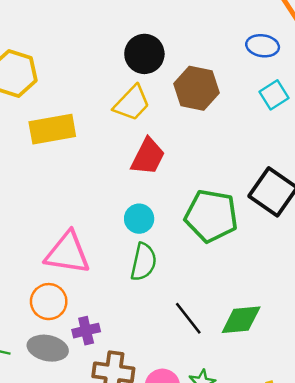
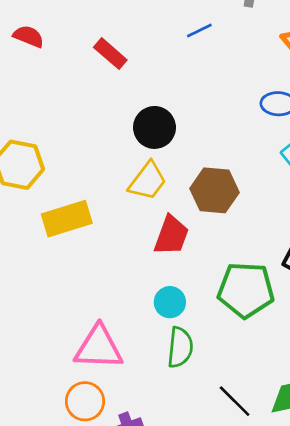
brown hexagon: (196, 88) -> (214, 190), moved

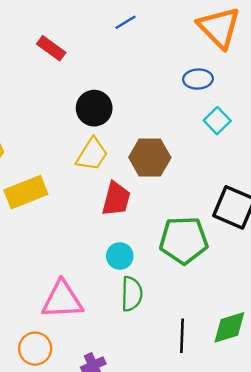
orange circle: (85, 401) -> (35, 349), moved
black line: (235, 401) -> (182, 336), turned 52

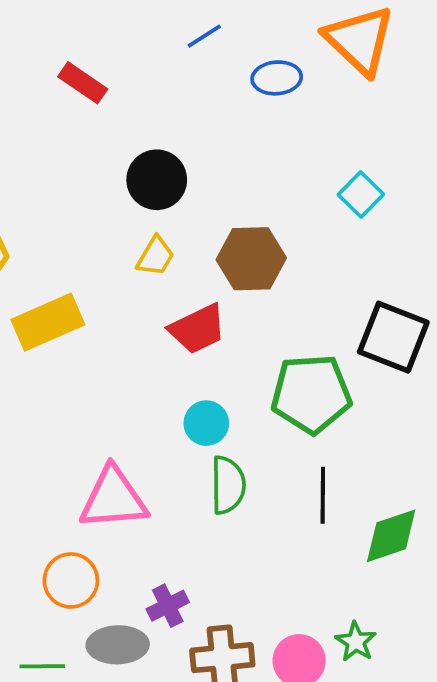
blue ellipse: (198, 79) -> (277, 78), moved
yellow trapezoid: (92, 154) -> (155, 256), size x0.7
red trapezoid: (116, 199) -> (198, 329), turned 51
black line: (182, 336) -> (323, 495), moved

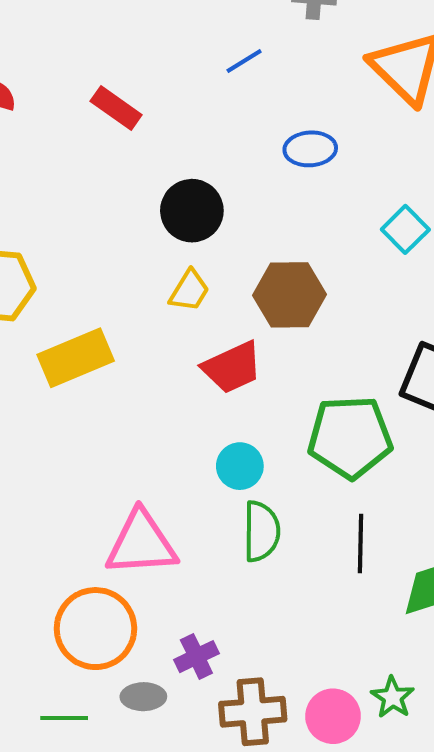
blue ellipse: (277, 78) -> (310, 149), moved
orange circle: (71, 580) -> (95, 629), size x1.4
gray ellipse: (118, 645) -> (143, 697), size x0.7

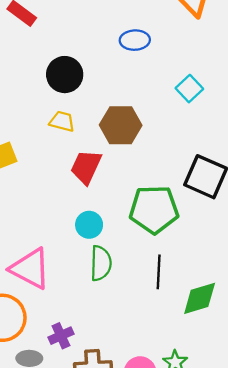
yellow trapezoid: (189, 291) -> (62, 121), turned -108
red trapezoid: (232, 367) -> (86, 167), turned 138
pink triangle: (141, 543) -> (30, 269), turned 30

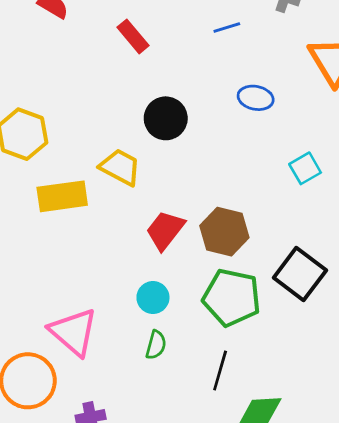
yellow trapezoid: (62, 121) -> (120, 167), moved, size x1.4
brown hexagon: (121, 125) -> (224, 232), moved
green semicircle: (101, 263) -> (156, 345), size x0.7

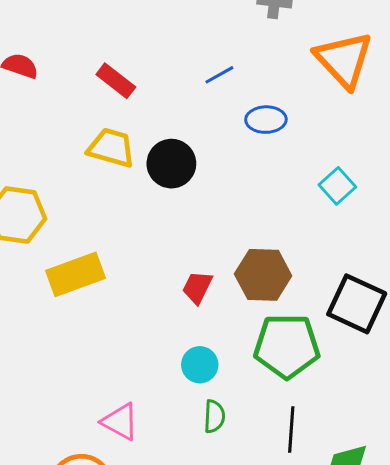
blue line: (227, 27) -> (219, 75), moved
yellow trapezoid: (120, 167) -> (111, 148), moved
red trapezoid: (165, 230) -> (197, 287), size x0.7
pink triangle: (74, 332) -> (120, 422), size x0.7

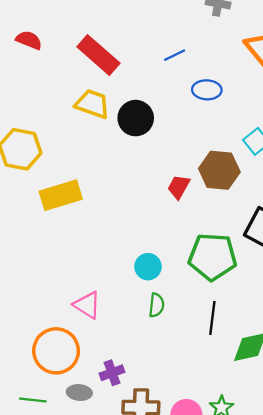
red rectangle: (116, 81) -> (98, 55), size x1.5
brown hexagon: (263, 275) -> (219, 170), moved
red trapezoid: (197, 287) -> (179, 187), moved

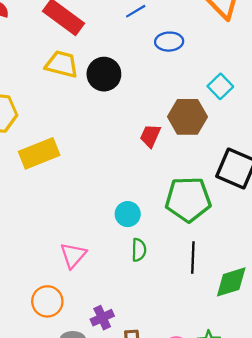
pink triangle: (87, 305) -> (73, 255), turned 44
orange circle: (56, 351) -> (47, 301), size x0.7

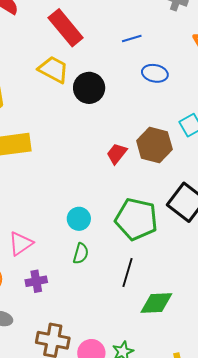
purple cross: (102, 318) -> (36, 281), moved

